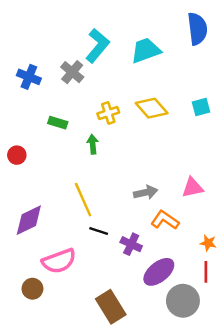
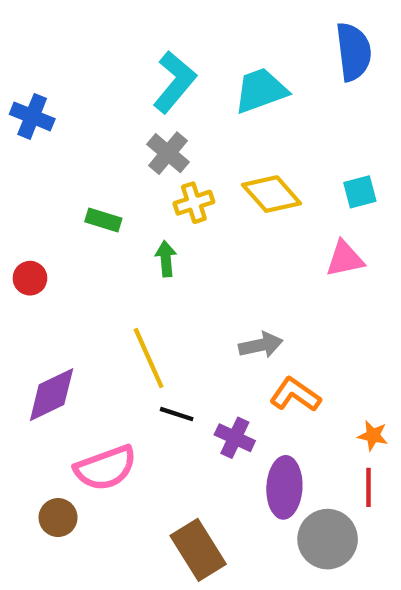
gray cross: (72, 72) -> (168, 153), moved
blue cross: (29, 77) -> (32, 116), moved
pink triangle: (193, 188) -> (345, 259), moved
purple ellipse: (159, 272) -> (284, 487), turned -48

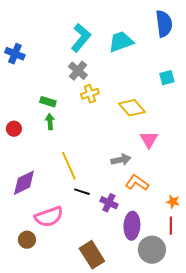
cyan square: (360, 192) -> (167, 78), moved
yellow diamond: (272, 194) -> (132, 108), moved
green arrow: (166, 259) -> (50, 122), moved
pink triangle: (345, 259) -> (149, 140), moved, turned -48

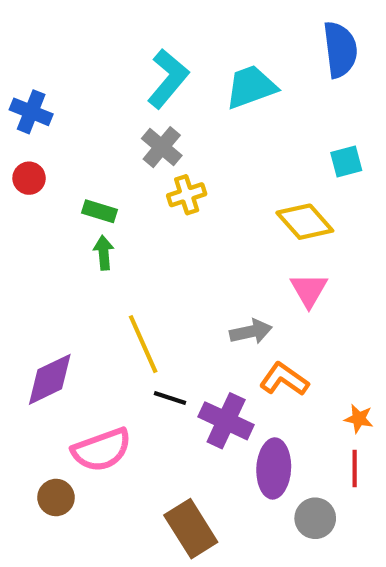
yellow diamond: (132, 108) -> (305, 222), moved
red circle: (14, 129) -> (29, 178), moved
purple cross: (109, 203) -> (226, 421), size x1.4
gray circle: (152, 250) -> (315, 518), size x0.7

